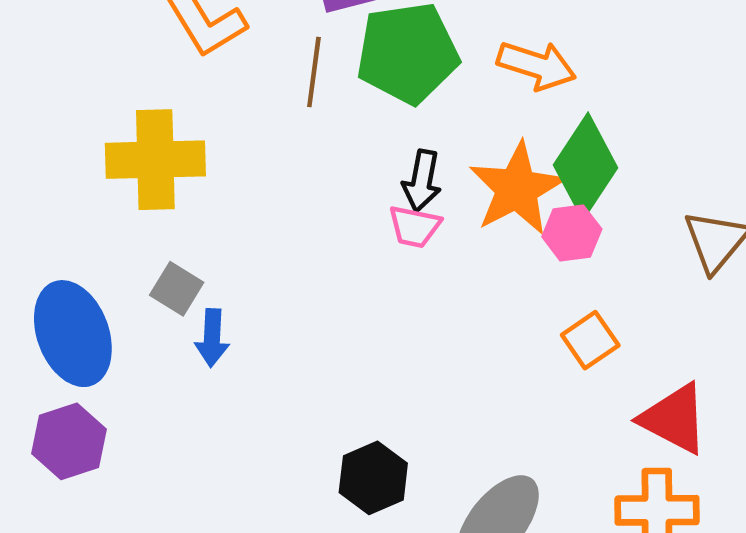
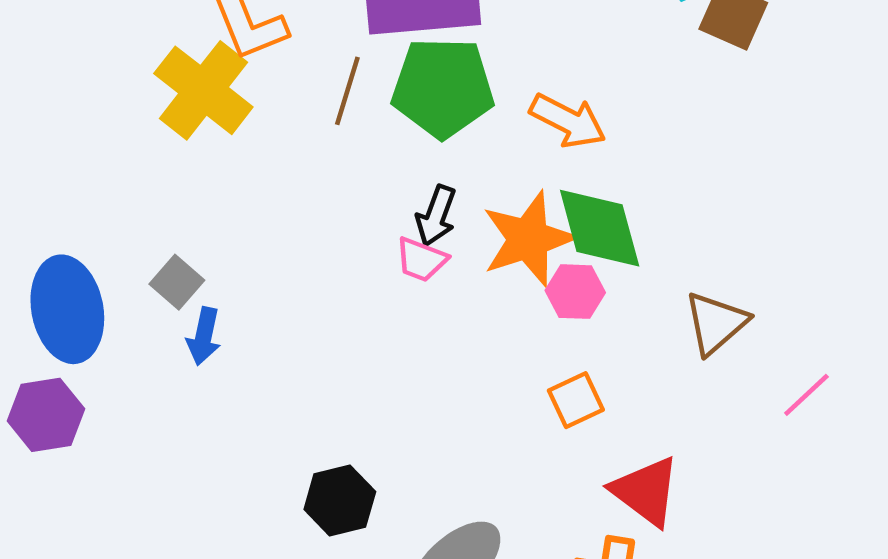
yellow cross: (155, 160) -> (203, 90), moved, turned 30
green diamond: (586, 166) -> (600, 228), turned -58

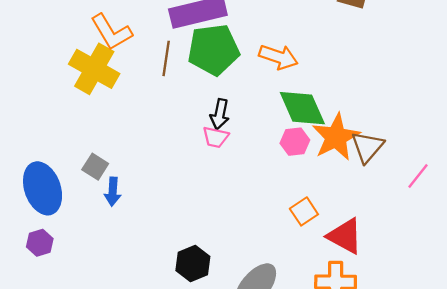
orange star: (528, 239) -> (336, 137), moved
orange square: (576, 400) -> (304, 211), moved
purple hexagon: (46, 415) -> (40, 243), size x0.7

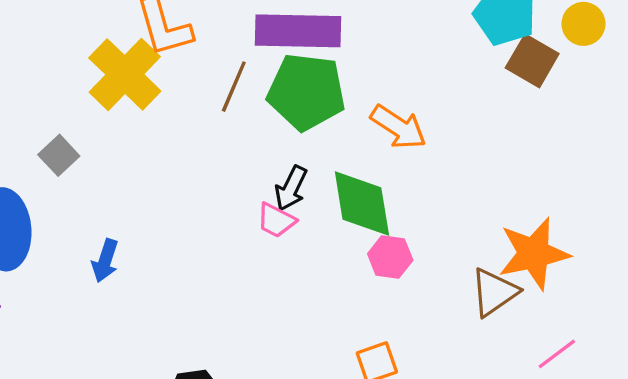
green diamond: (302, 108) -> (362, 204), moved
orange star: (336, 137) -> (534, 254), moved
gray square: (95, 167) -> (59, 155), moved

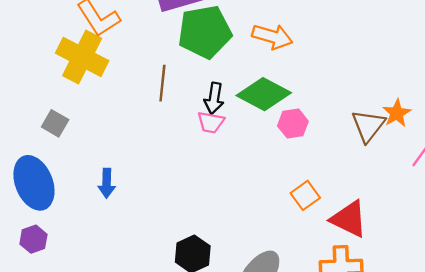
brown line: (234, 87) -> (162, 83), moved
green diamond: (362, 204) -> (264, 94), turned -36
orange star: (534, 254) -> (397, 113), moved, size x0.6

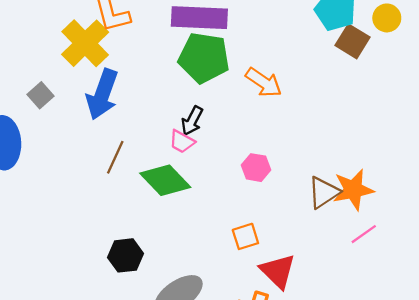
brown line: (162, 83) -> (115, 157), moved
green diamond: (264, 94) -> (165, 180), moved
orange star: (397, 113) -> (353, 190), size x1.5
blue arrow: (107, 183) -> (102, 94), moved, size x1.8

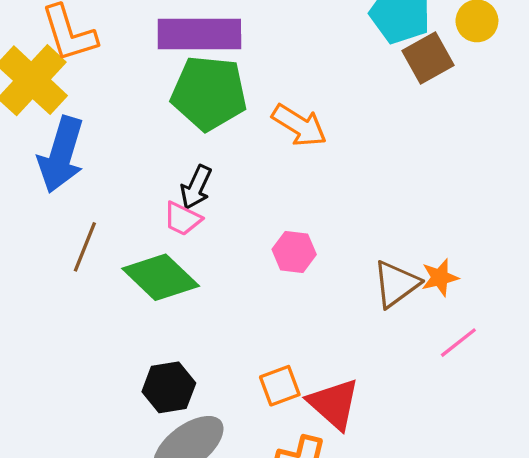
brown square: (353, 41) -> (428, 58), turned 32
orange star: (353, 190) -> (440, 278), size x0.6
orange square: (245, 236) -> (280, 386), moved
black hexagon: (126, 255) -> (169, 387), moved

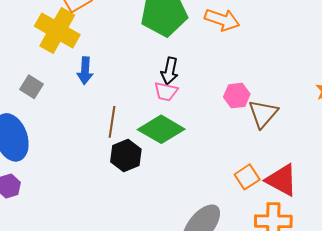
blue arrow: (61, 155) -> (85, 71), size x0.6
brown triangle: (396, 284) -> (263, 114), moved
black hexagon: (169, 387) -> (126, 156), moved

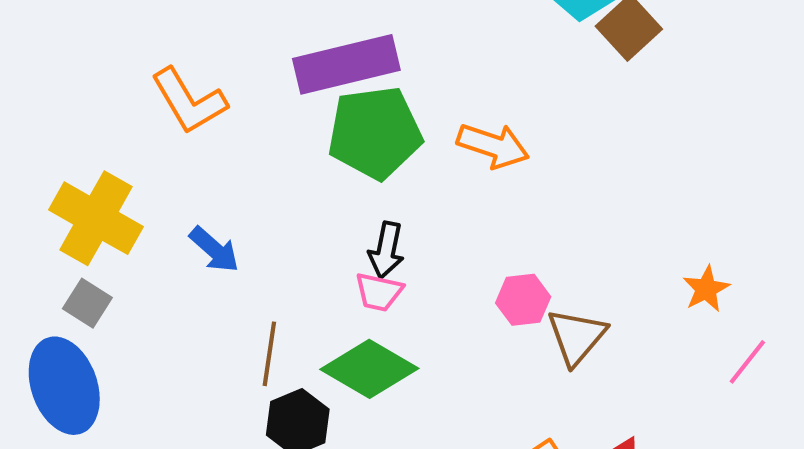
yellow cross: (57, 30) -> (96, 218), moved
blue arrow: (85, 71) -> (214, 250), turned -52
gray square: (31, 87) -> (87, 303), moved

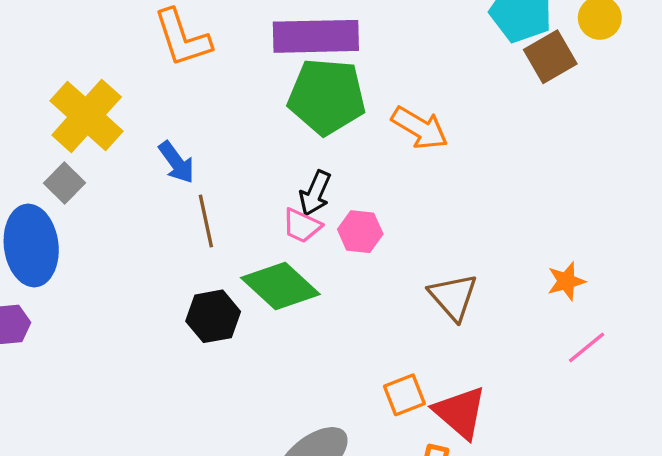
pink hexagon: (523, 300) -> (360, 232), moved
brown triangle: (577, 337) -> (453, 297), turned -34
brown line: (269, 354) -> (206, 221), moved, turned -33

